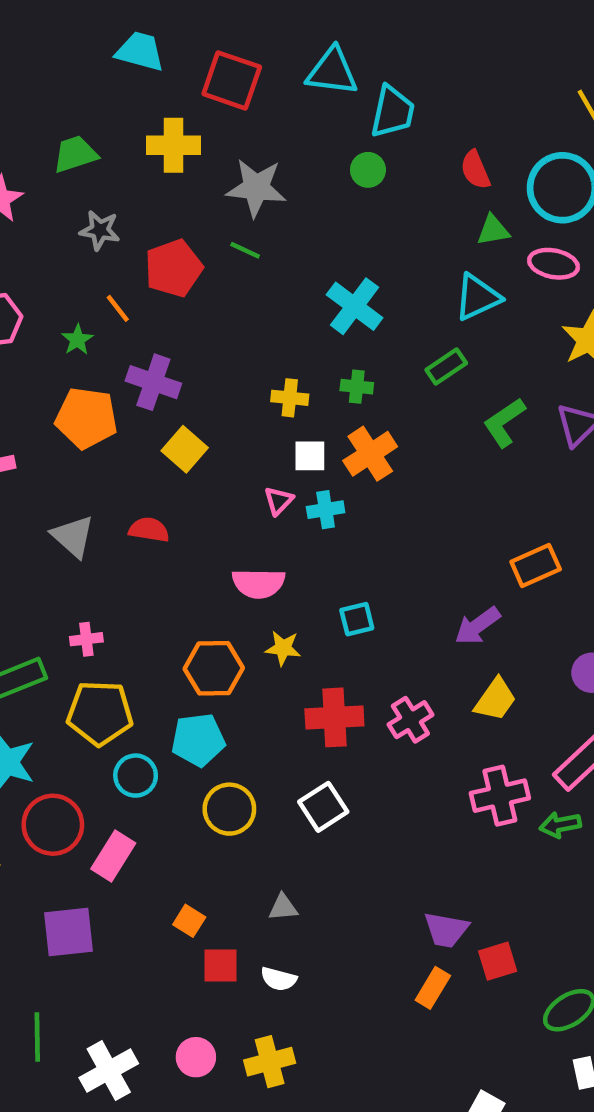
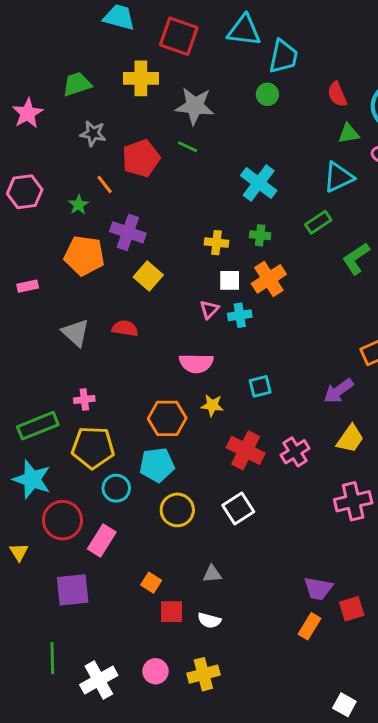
red cross: (334, 717) -> (246, 450), turned 30

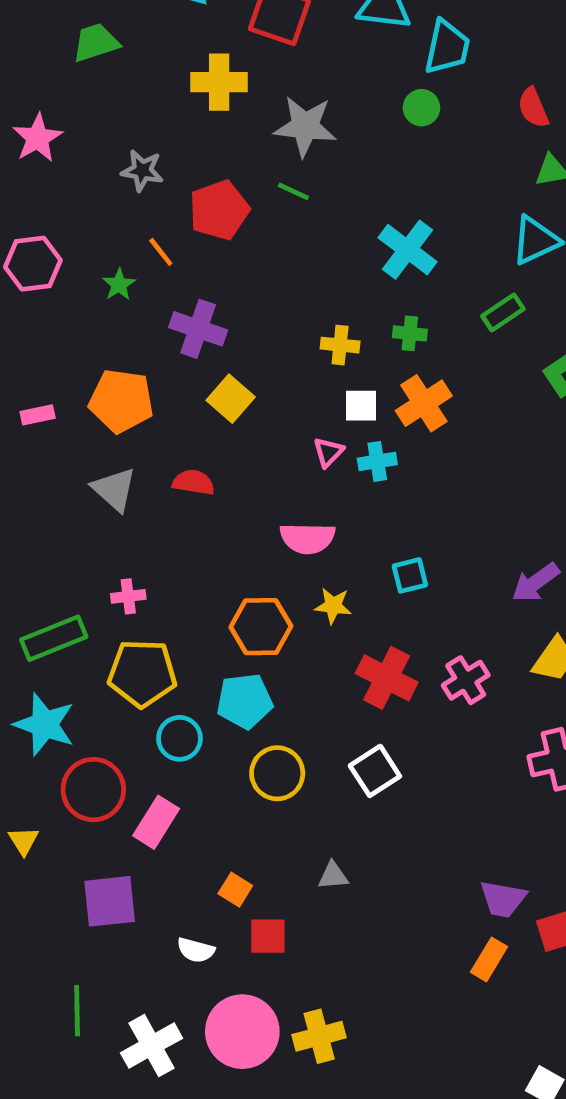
green trapezoid: (77, 84) -> (96, 43), moved
orange pentagon: (84, 256) -> (121, 401), moved
white semicircle: (209, 620) -> (196, 950), moved
pink circle: (155, 671) -> (242, 1032), size x1.8

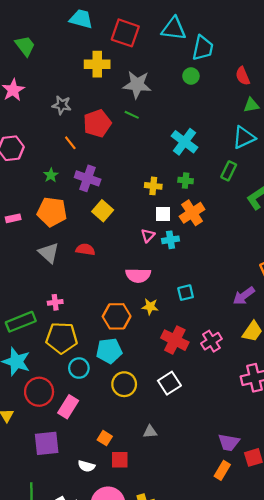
green trapezoid: (96, 43) -> (25, 46), moved, turned 70
green star: (119, 285) -> (51, 175), moved
green rectangle: (503, 312) -> (229, 171), turned -30

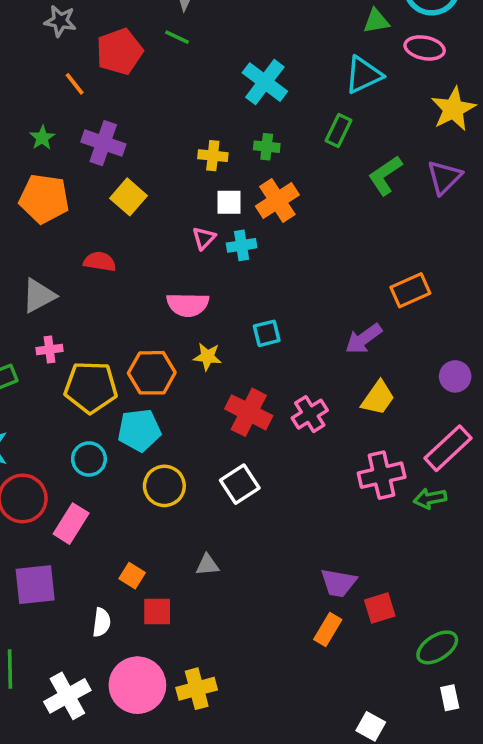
gray triangle: (49, 253) -> (39, 296), moved, turned 50
yellow pentagon: (62, 338) -> (91, 387), moved
white semicircle: (86, 466) -> (102, 622), turned -98

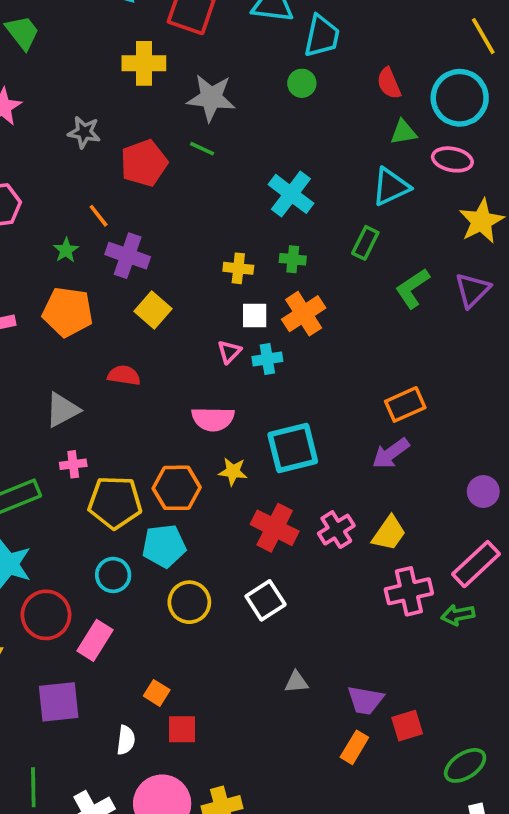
orange line: (75, 84) -> (99, 216), moved
orange rectangle: (410, 290) -> (405, 404), moved
cyan square: (267, 333) -> (293, 448), size x1.8
yellow trapezoid: (378, 398) -> (389, 533), moved
gray triangle: (207, 565) -> (296, 682), moved

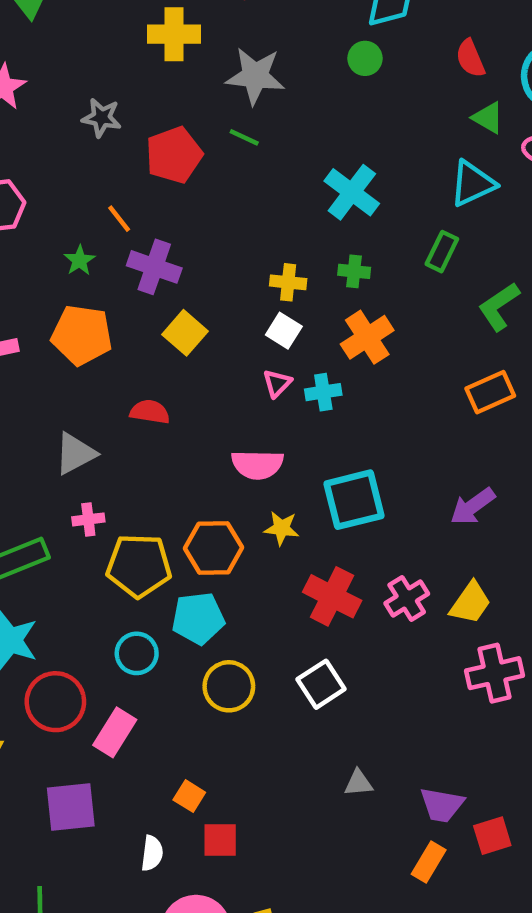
green triangle: (403, 132) -> (488, 118), turned 40
white square: (255, 315) -> (284, 331), moved, turned 32
orange rectangle: (405, 404) -> (490, 392), moved

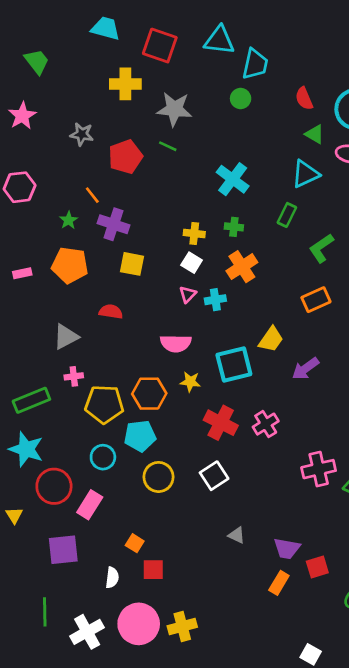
yellow square: (185, 333) -> (132, 264), turned -30
yellow trapezoid: (470, 603) -> (271, 339), moved
gray triangle: (358, 783) -> (237, 535), turned 30

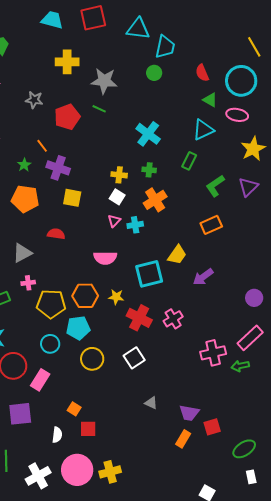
red square: (160, 46) -> (93, 18), moved, turned -32
yellow star: (190, 382) -> (116, 297), moved

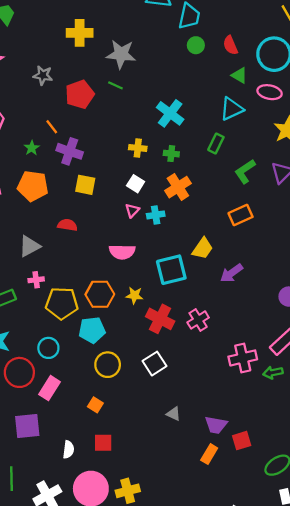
green circle: (154, 73) -> (196, 45), moved
yellow cross: (119, 175) -> (138, 148), moved
cyan circle: (50, 344) -> (48, 348), moved
orange square: (74, 409) -> (95, 405), moved

